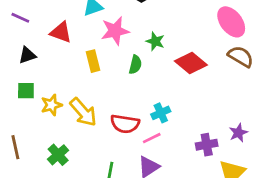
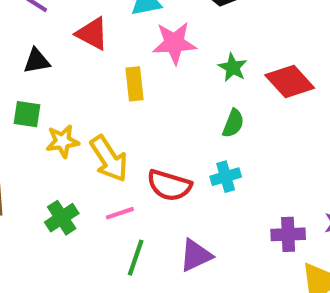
red diamond: (191, 63) -> (290, 81), moved
green semicircle: (135, 65) -> (233, 123), moved
pink line: (152, 138) -> (120, 213), moved

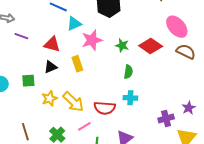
black triangle: (37, 61) -> (51, 67), moved
green square: (27, 114) -> (28, 81), moved
cyan cross: (226, 177) -> (130, 98), turned 32

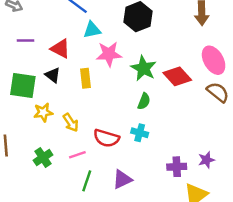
purple line: (21, 36) -> (25, 41), moved, turned -32
green star: (122, 45) -> (143, 68), size x1.5
black triangle: (51, 67) -> (53, 75), turned 48
green square: (28, 81) -> (23, 86), size x1.6
yellow arrow: (73, 102) -> (71, 123), size x0.7

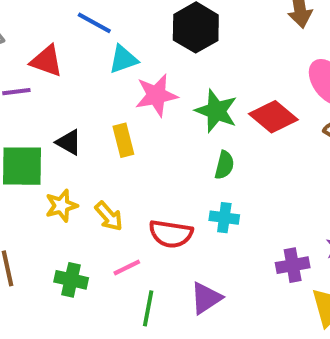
red triangle: (60, 49) -> (46, 61), moved
green cross: (43, 158) -> (71, 280), turned -36

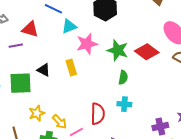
yellow star: (61, 206) -> (37, 113), moved
yellow arrow: (109, 216) -> (59, 122), moved
red semicircle: (171, 234) -> (98, 114), turned -95

